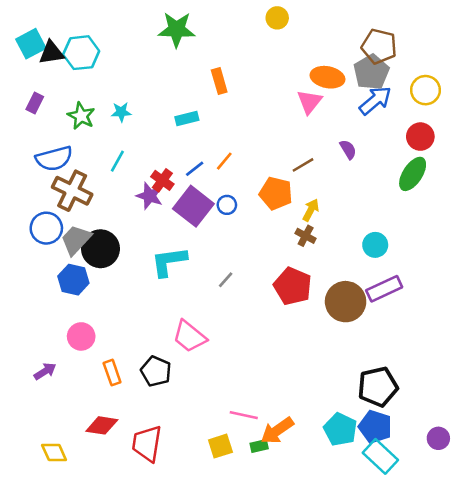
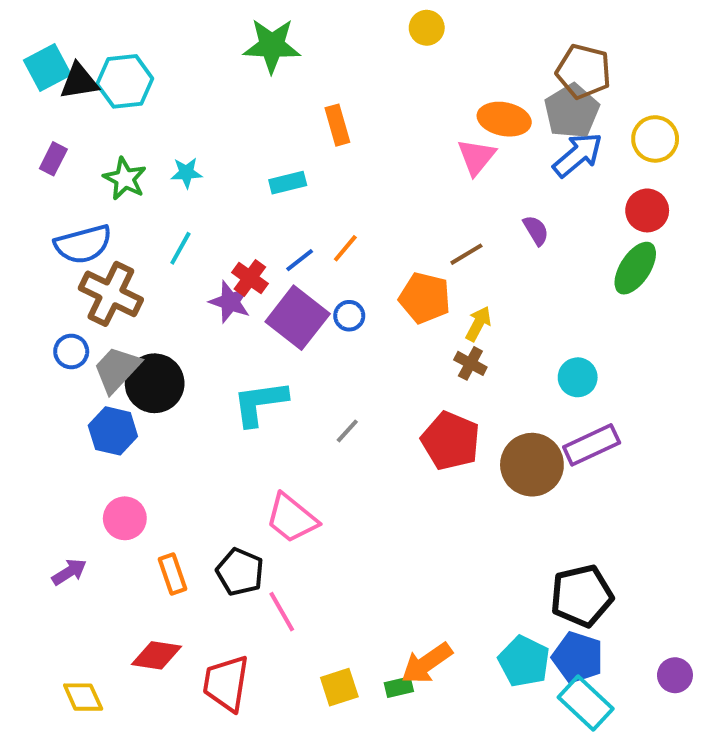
blue circle: (46, 228) -> (71, 351), size x0.7
pink line: (244, 415) -> (282, 612), moved, turned 48

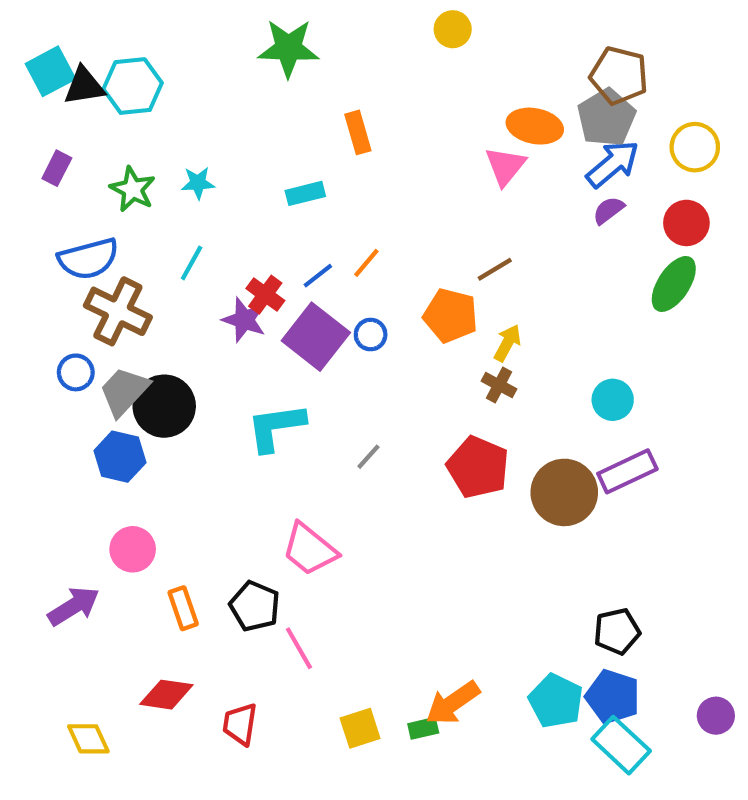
purple semicircle: (536, 230) -> (608, 210), moved, turned -96
purple arrow: (69, 572) -> (74, 606), size x1.4
black pentagon: (582, 596) -> (617, 631), size x0.7
red trapezoid: (226, 683) -> (240, 724), size x0.7

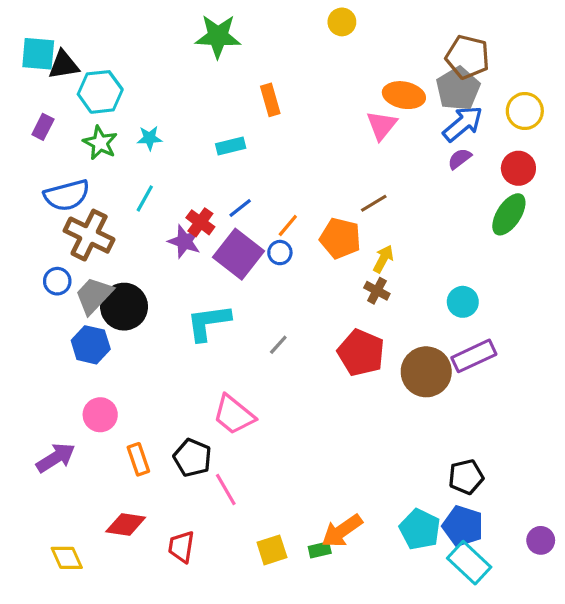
cyan square: (50, 71) -> (38, 54), turned 33
cyan hexagon: (133, 86) -> (100, 92), moved
orange line: (366, 263) -> (288, 226), moved

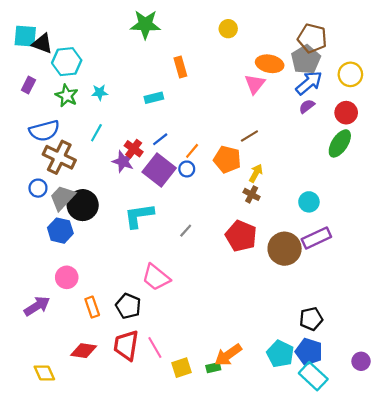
yellow circle: (342, 22) -> (228, 29), moved
black triangle: (64, 65) -> (42, 44), turned 30
pink line: (226, 489) -> (155, 347), moved
red trapezoid: (181, 547) -> (126, 345), moved, size x1.4

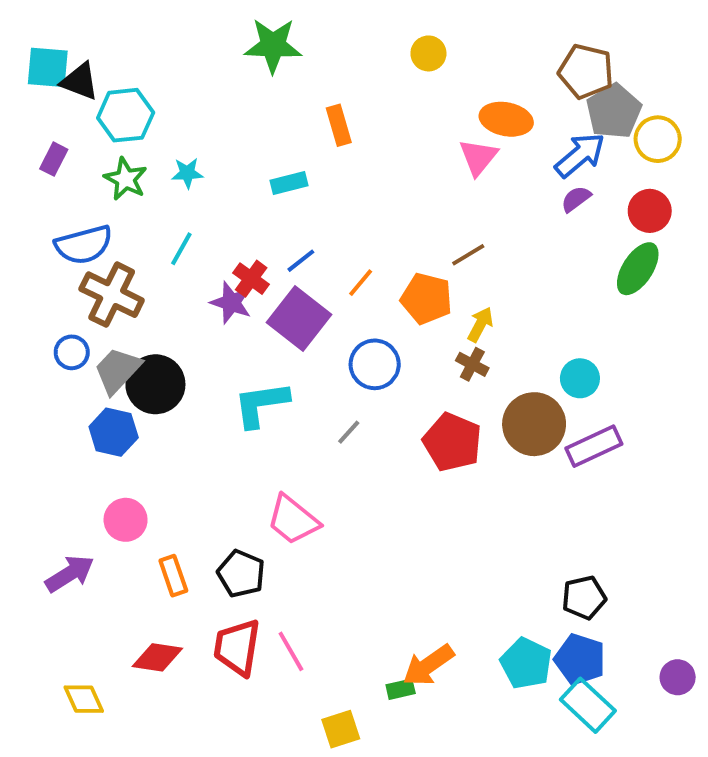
gray pentagon: (306, 60) -> (614, 111), moved
blue circle: (187, 169) -> (375, 364), moved, size x1.6
brown circle: (285, 249) -> (534, 424), moved
yellow square: (181, 368) -> (341, 729), moved

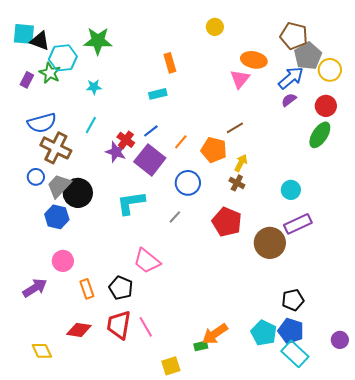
green star: (273, 45) -> (98, 41), moved
green star: (126, 179) -> (50, 73), moved
cyan rectangle: (289, 183) -> (158, 94), moved
brown circle: (534, 424) -> (270, 243), moved

